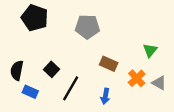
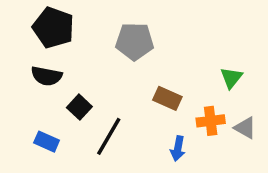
black semicircle: (17, 70) -> (47, 76), moved, turned -90
orange cross: (137, 78) -> (211, 121), turned 36
blue arrow: (105, 96) -> (178, 148), moved

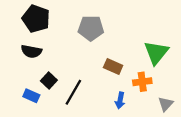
green triangle: (231, 78) -> (156, 53), size x1.6
black square: (79, 107) -> (49, 81), moved
gray triangle: (245, 128) -> (166, 104), moved, turned 42

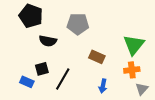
black semicircle: (31, 51) -> (48, 41), moved
black square: (49, 81) -> (42, 69), turned 32
orange cross: (142, 82) -> (132, 70), moved

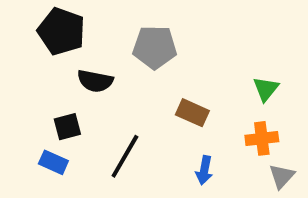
green triangle: (134, 45) -> (266, 89), size x0.6
black square: (42, 69) -> (67, 127), moved

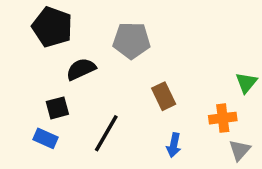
black semicircle: (95, 81) -> (81, 69), turned 144
green triangle: (266, 89) -> (246, 83), moved
brown rectangle: (192, 113) -> (164, 96), turned 40

